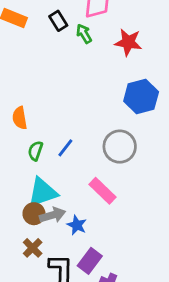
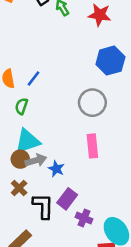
blue line: (65, 148) -> (33, 79), moved
pink rectangle: (103, 191) -> (92, 146), moved, turned 40

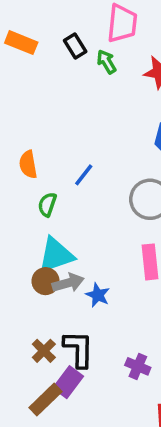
blue line: (33, 79) -> (84, 175), moved
brown cross: (19, 188) -> (44, 351), moved
purple rectangle: (67, 199) -> (68, 382), moved

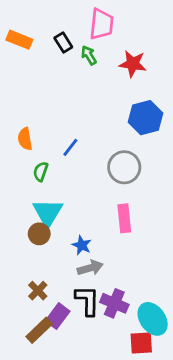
cyan triangle: (56, 255) -> (48, 213), turned -40
gray arrow: (68, 283) -> (90, 268), moved
black L-shape: (79, 349) -> (87, 300), moved
purple cross: (138, 366) -> (114, 303), size x1.4

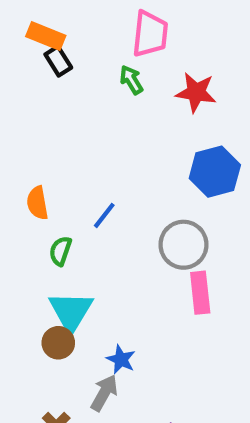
orange rectangle: (19, 40) -> (46, 36), moved
black rectangle: (63, 43) -> (58, 61), moved
pink rectangle: (124, 218) -> (200, 293), moved
gray arrow: (90, 268) -> (104, 393), moved, turned -45

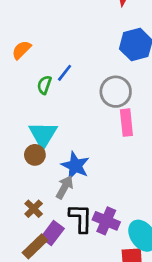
orange semicircle: (37, 203) -> (21, 50), moved, turned 55
green semicircle: (60, 251) -> (44, 85), moved
blue star: (121, 359) -> (75, 166), size x1.5

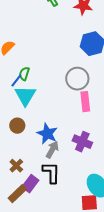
blue line: (65, 73) -> (16, 81), moved
cyan triangle: (43, 135) -> (25, 96), moved
gray arrow: (65, 187) -> (52, 150), moved
purple cross: (106, 221) -> (82, 142), moved

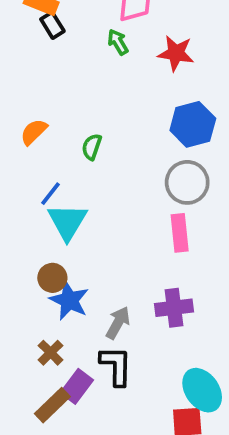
green semicircle: (24, 74) -> (92, 147), moved
gray circle: (77, 79) -> (187, 182), moved
blue star: (47, 134) -> (69, 300), moved
purple cross: (82, 142) -> (174, 308), turned -30

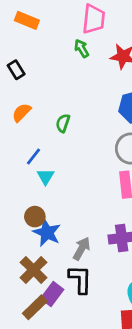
black rectangle: (52, 25) -> (16, 70), moved
cyan triangle: (67, 222) -> (46, 177), size x0.6
brown cross: (51, 353) -> (34, 270), size x1.5

